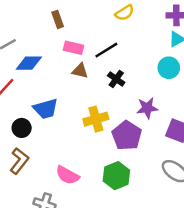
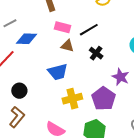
purple star: (147, 108) -> (121, 77), turned 30
blue trapezoid: (46, 109) -> (58, 72), moved
yellow cross: (96, 119) -> (72, 99), moved

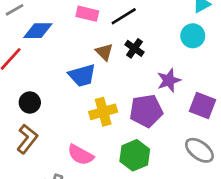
brown triangle: (67, 46) -> (104, 52), moved, turned 32
purple star: (121, 77) -> (169, 80), turned 30
purple pentagon: (104, 99) -> (146, 111), turned 30

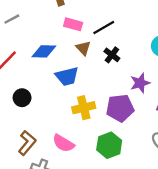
blue diamond: (38, 31) -> (44, 51), moved
brown triangle: (104, 52) -> (83, 48), moved
brown L-shape: (27, 139) -> (27, 143), moved

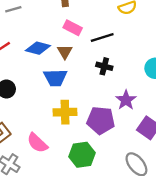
brown triangle: (83, 48) -> (65, 52), moved
black cross: (112, 55) -> (104, 66), turned -35
purple star: (140, 83) -> (126, 100), turned -30

